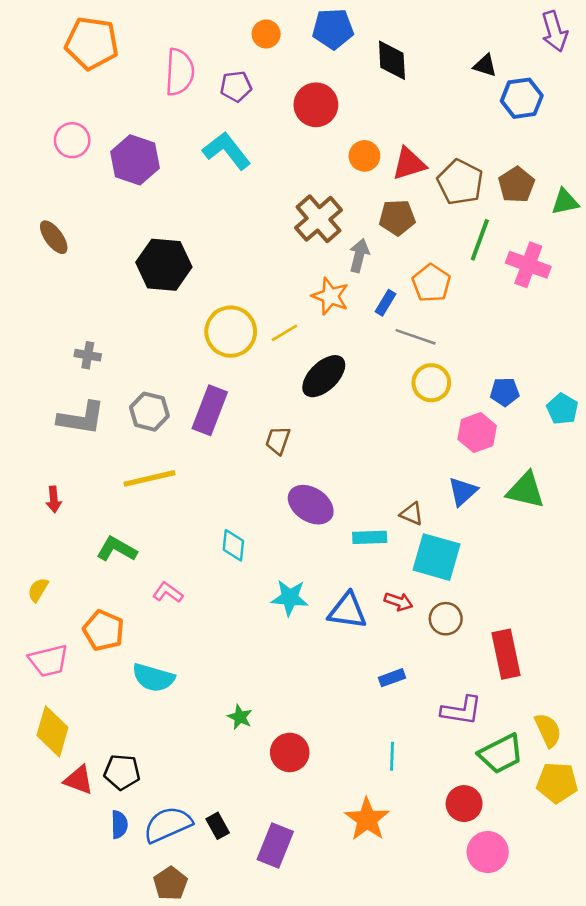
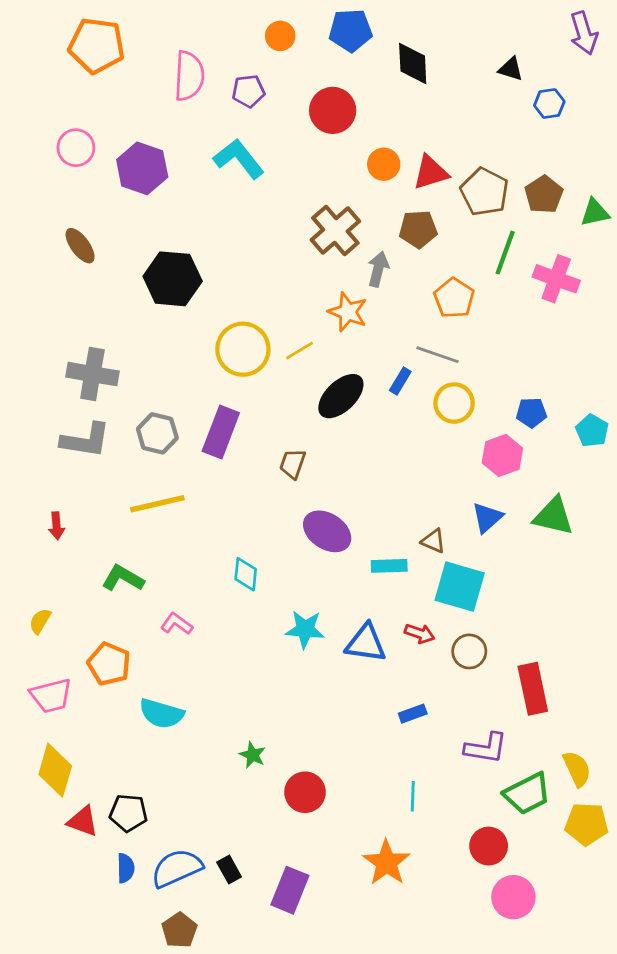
blue hexagon: (522, 98) -> (549, 104), size x0.7
brown ellipse: (54, 237) -> (80, 246), moved
blue rectangle: (385, 303) -> (400, 381), moved
gray cross: (88, 355) -> (92, 374), size x1.8

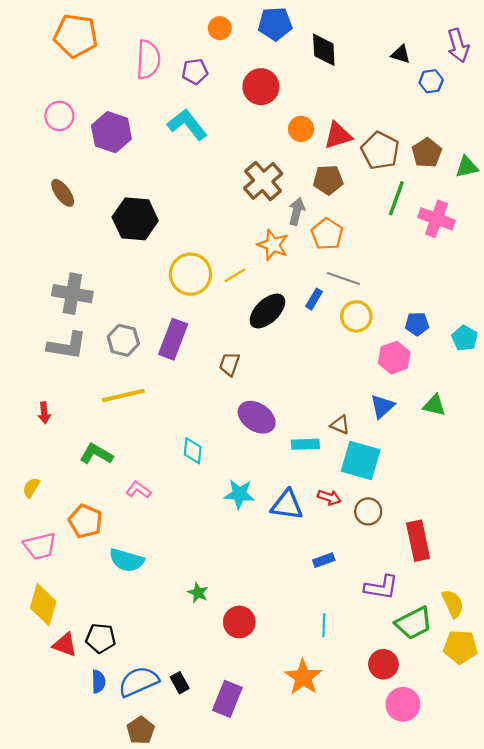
purple arrow: (584, 33) -> (458, 46), moved
orange pentagon: (454, 298) -> (327, 234), moved
green triangle: (553, 516) -> (434, 405), size x0.7

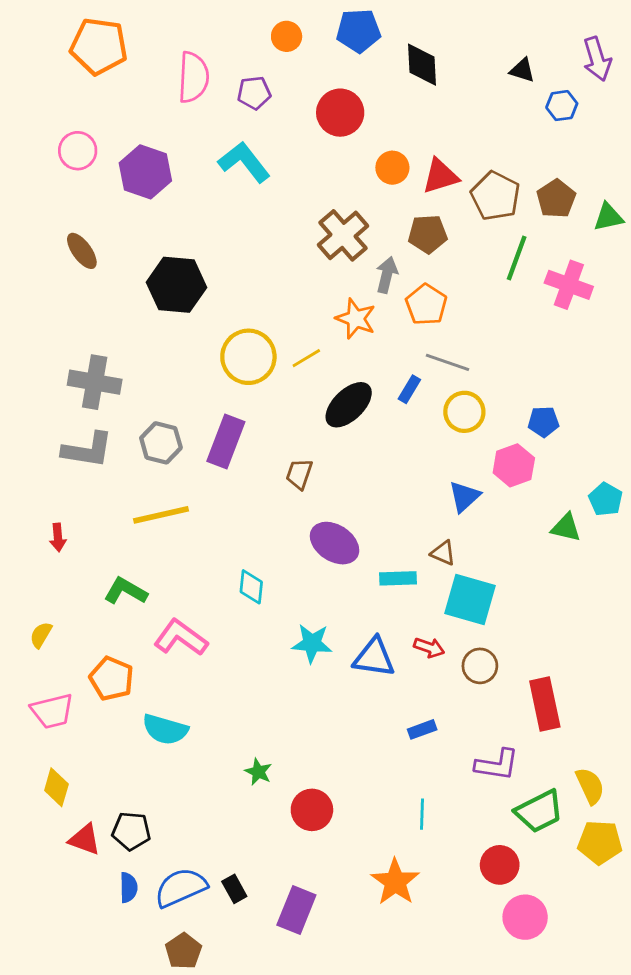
cyan pentagon: (465, 338) -> (606, 499), moved
blue triangle: (382, 406) -> (464, 497), moved
pink L-shape: (138, 490) -> (181, 638), size x1.6
yellow diamond: (43, 605) -> (56, 787), size x0.7

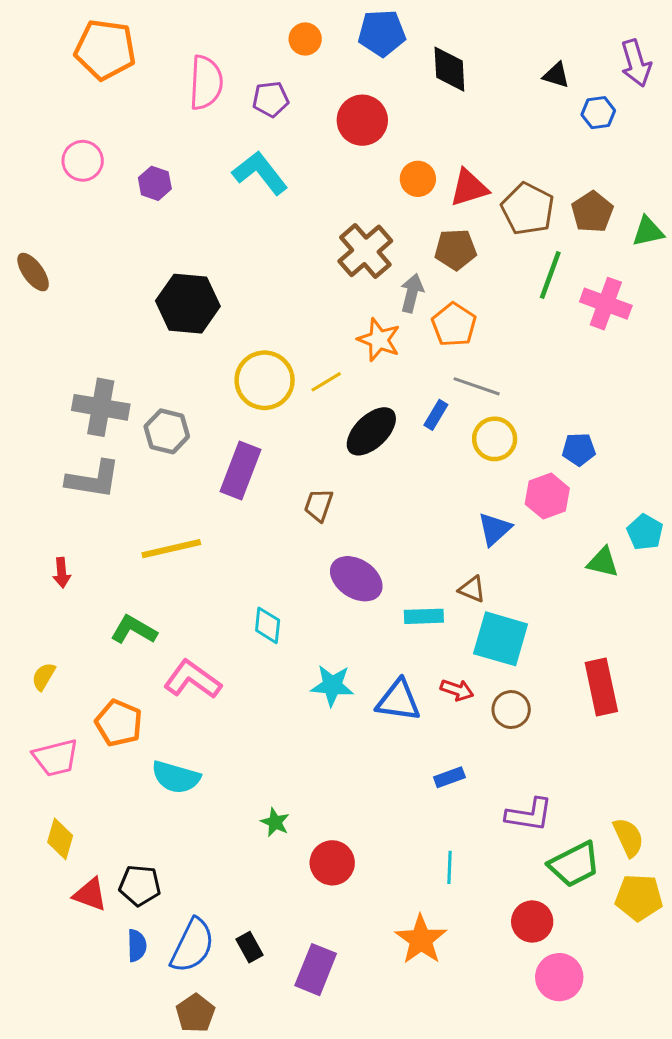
purple hexagon: (145, 172) -> (155, 183), size x0.6
brown ellipse: (82, 251) -> (33, 272), moved
gray hexagon: (161, 443) -> (167, 431), moved
red rectangle: (545, 704) -> (601, 687), moved
blue semicircle: (181, 888) -> (192, 946), turned 140

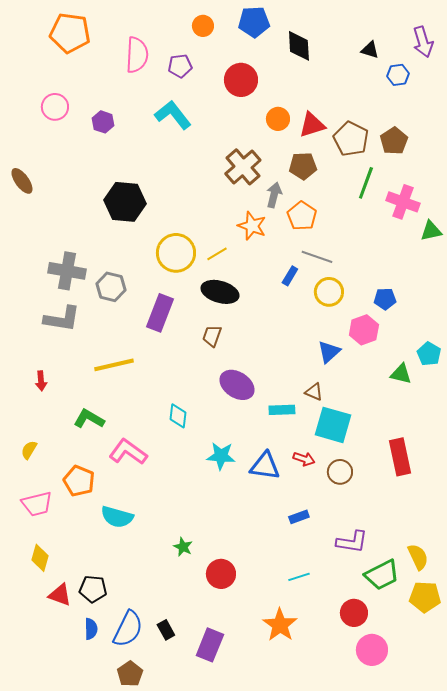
green triangle: (648, 231) -> (431, 231), moved
black ellipse: (371, 431) -> (220, 292), moved, turned 60
cyan line: (449, 867) -> (299, 577), turned 70

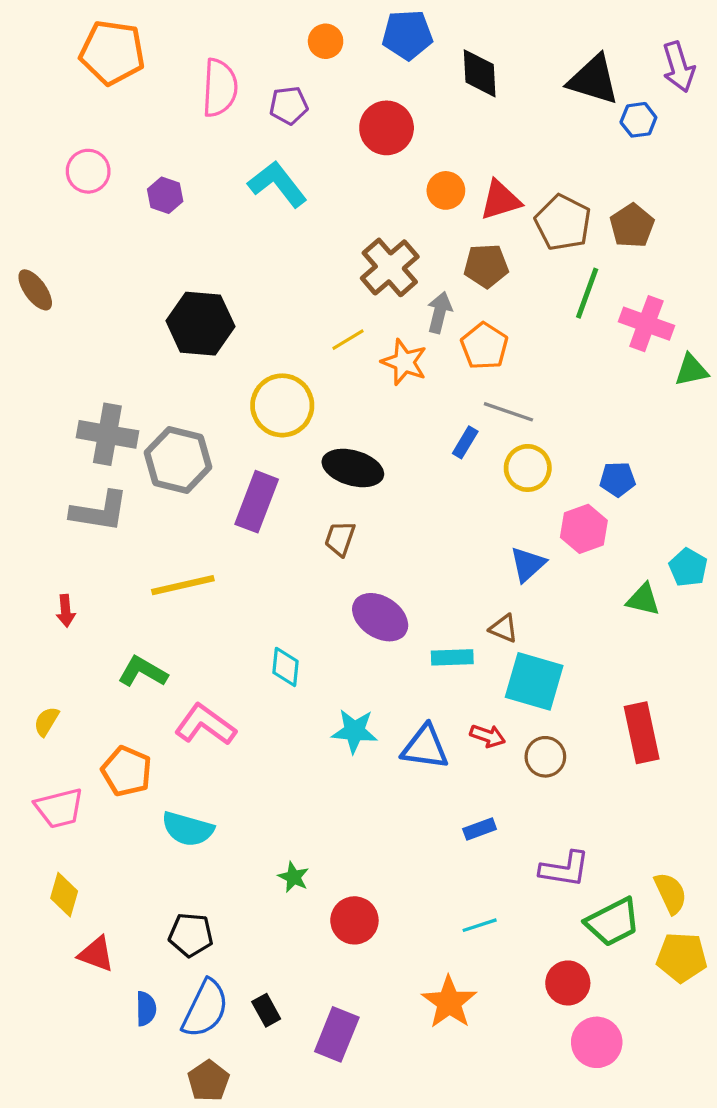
black triangle: (370, 50) -> (593, 80), size x1.8
yellow line: (217, 254) -> (348, 340), moved
gray hexagon: (111, 287) -> (178, 460), size x1.4
black pentagon: (93, 589) -> (191, 935), moved

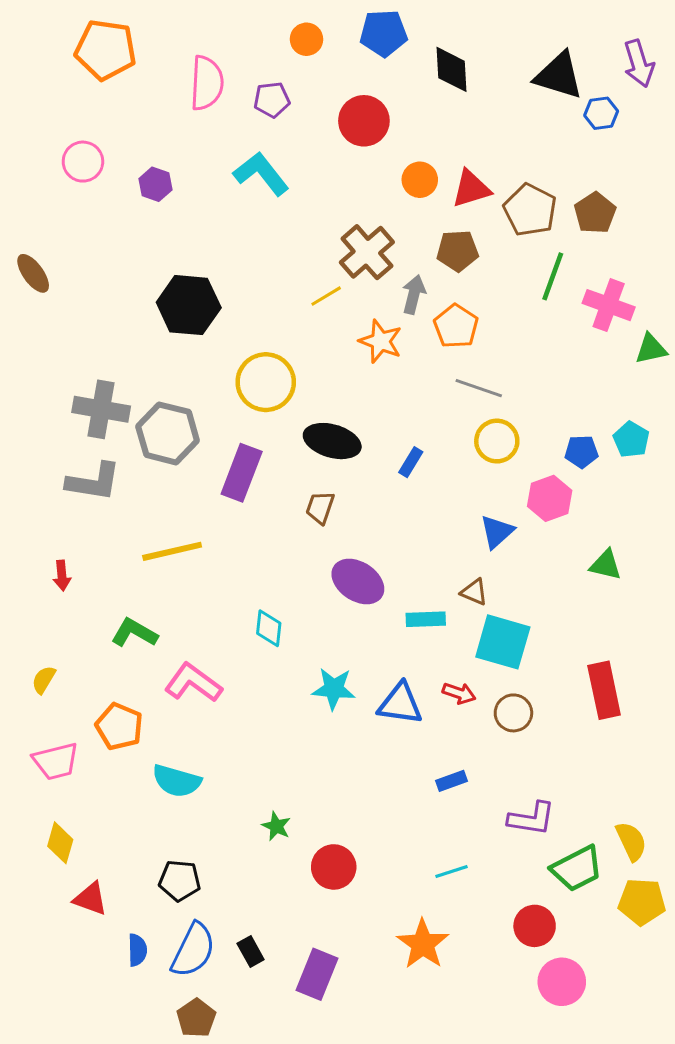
yellow line: (348, 340) -> (326, 296), moved
blue rectangle: (465, 442) -> (411, 462), moved
cyan pentagon: (688, 567) -> (631, 440), moved

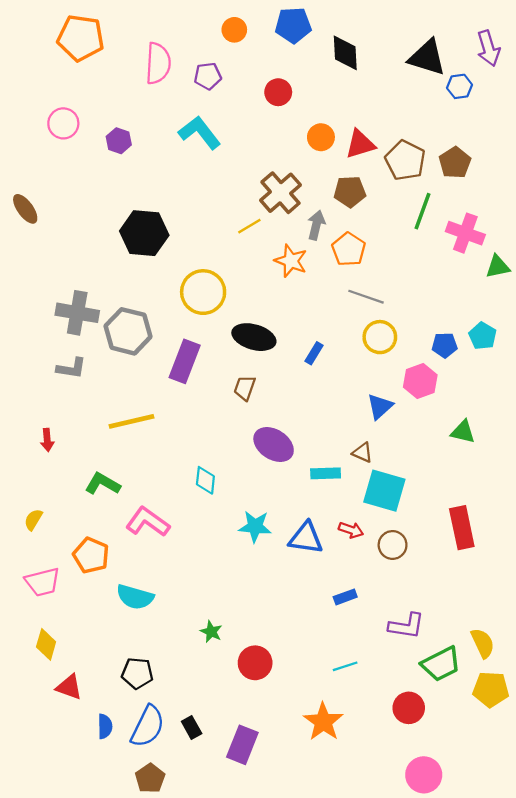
red circle: (364, 121) -> (278, 92), size x0.7
gray L-shape: (94, 482) -> (71, 368), size x0.7
pink circle: (562, 982) -> (424, 775), moved

